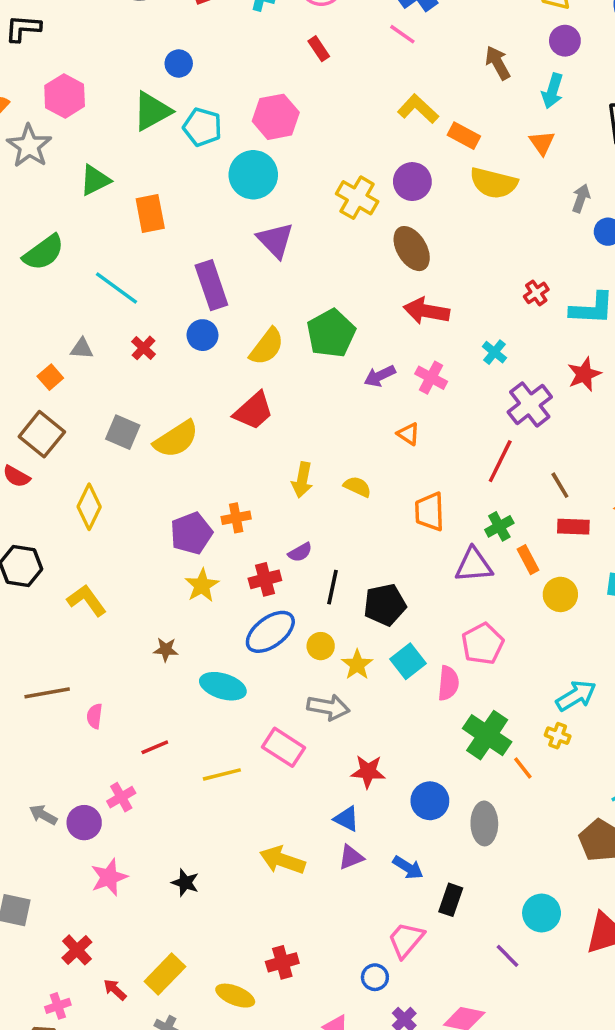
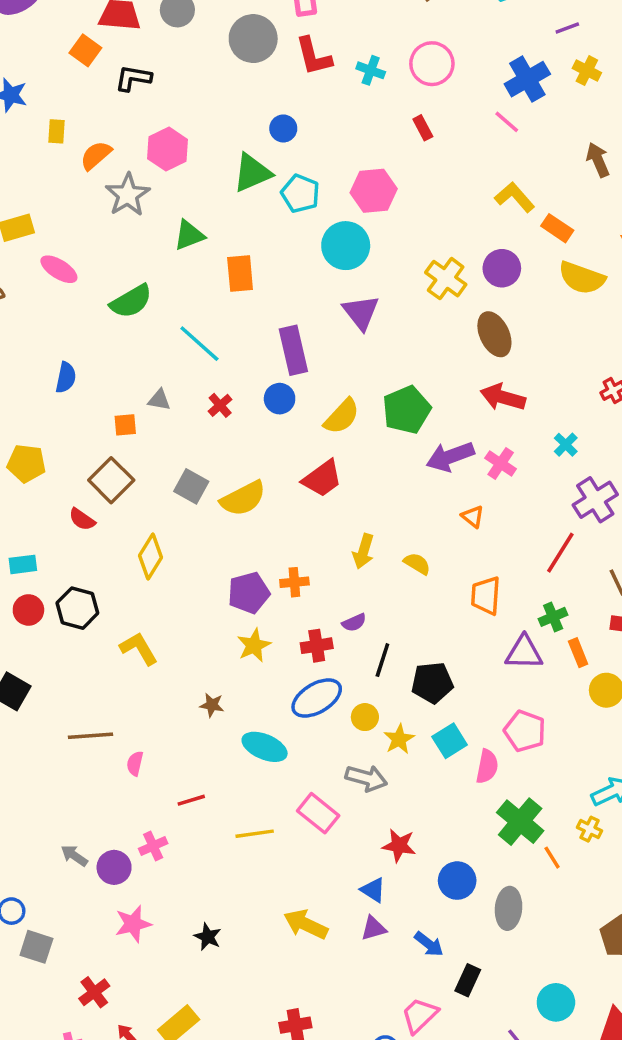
purple arrow: (380, 376) -> (450, 457), size x1.5
orange square: (50, 377) -> (125, 425), turned 30
pink pentagon: (483, 644) -> (525, 731), turned -30

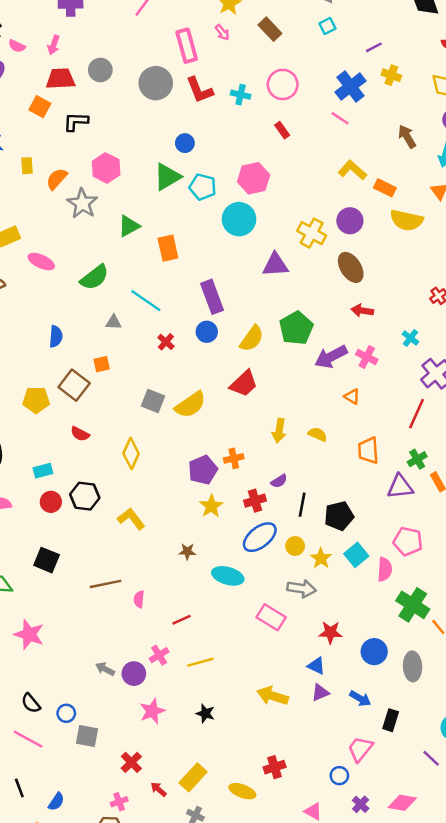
purple triangle: (361, 312) -> (275, 265), moved, turned -48
red arrow: (503, 397) -> (362, 311), size x0.7
gray triangle: (159, 400) -> (114, 322), moved
brown square: (111, 480) -> (74, 385), moved
yellow line: (255, 834) -> (200, 662), moved

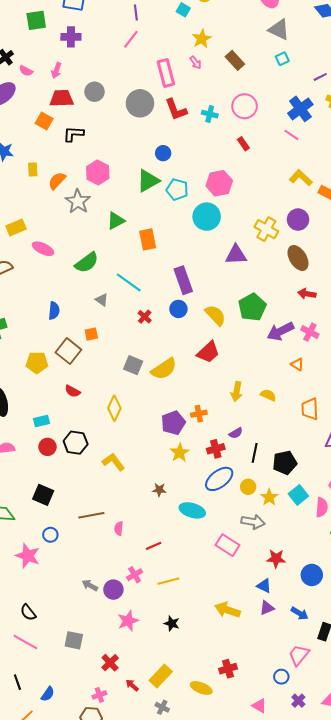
gray triangle: (114, 322) -> (102, 300), turned 32
yellow semicircle: (252, 339) -> (215, 315), turned -80
blue circle: (66, 713) -> (50, 535), moved

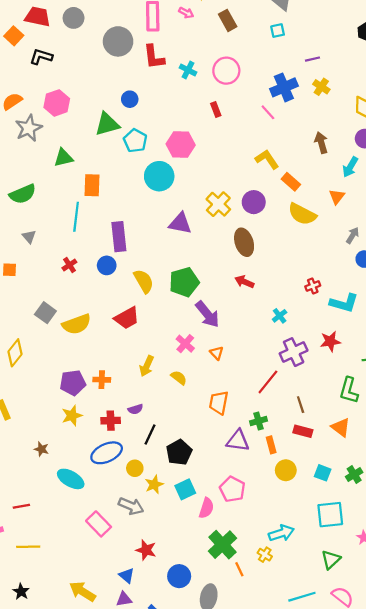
pink arrow: (196, 63) -> (186, 13), turned -40
cyan line: (129, 282) -> (76, 217), moved, turned 48
purple arrow: (280, 331) -> (207, 314), turned -116
pink cross: (310, 332) -> (185, 344), moved
black pentagon: (285, 463) -> (179, 452), turned -30

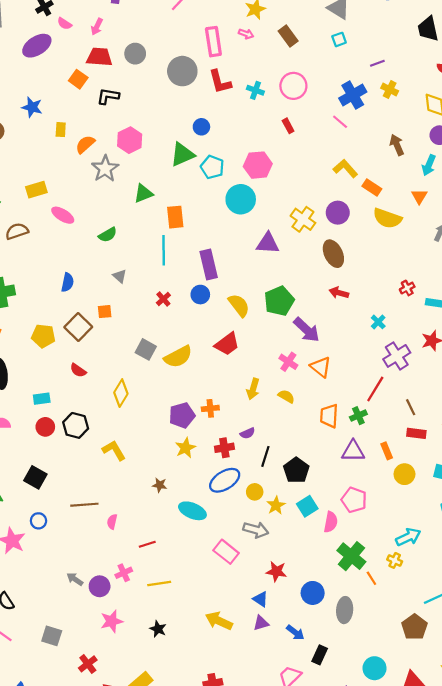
green semicircle: (23, 194) -> (108, 235), size x0.7
orange triangle: (217, 353) -> (321, 367), size x1.5
green cross: (259, 421) -> (358, 416), moved

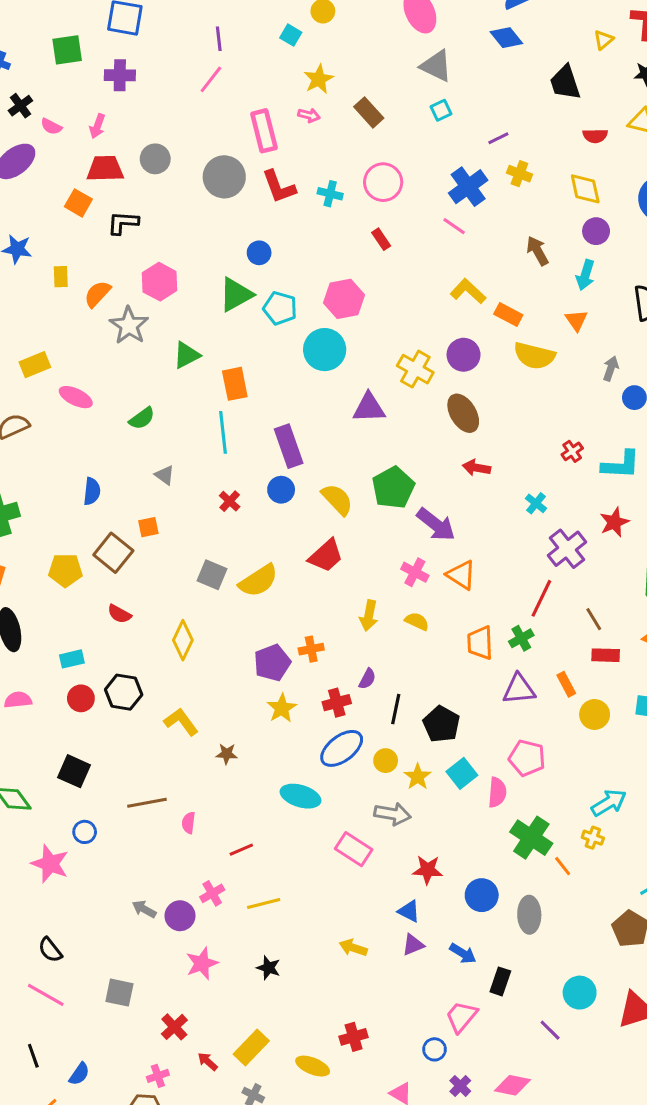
purple semicircle: (248, 433) -> (367, 679), turned -32
brown star: (160, 485) -> (227, 754), moved
yellow arrow: (219, 621) -> (353, 948), size x0.7

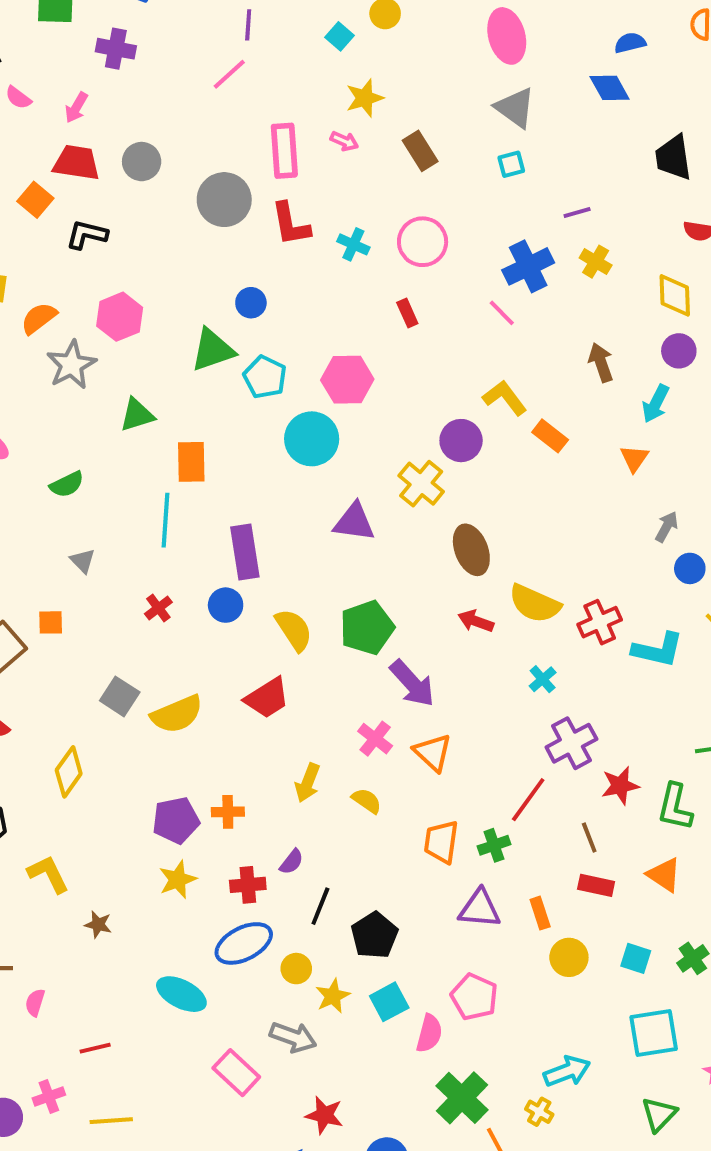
purple circle: (464, 355) -> (461, 441), moved
yellow semicircle: (534, 356) -> (535, 604), moved
red cross: (572, 451) -> (600, 622), size x1.5
red star: (614, 522) -> (620, 786), moved

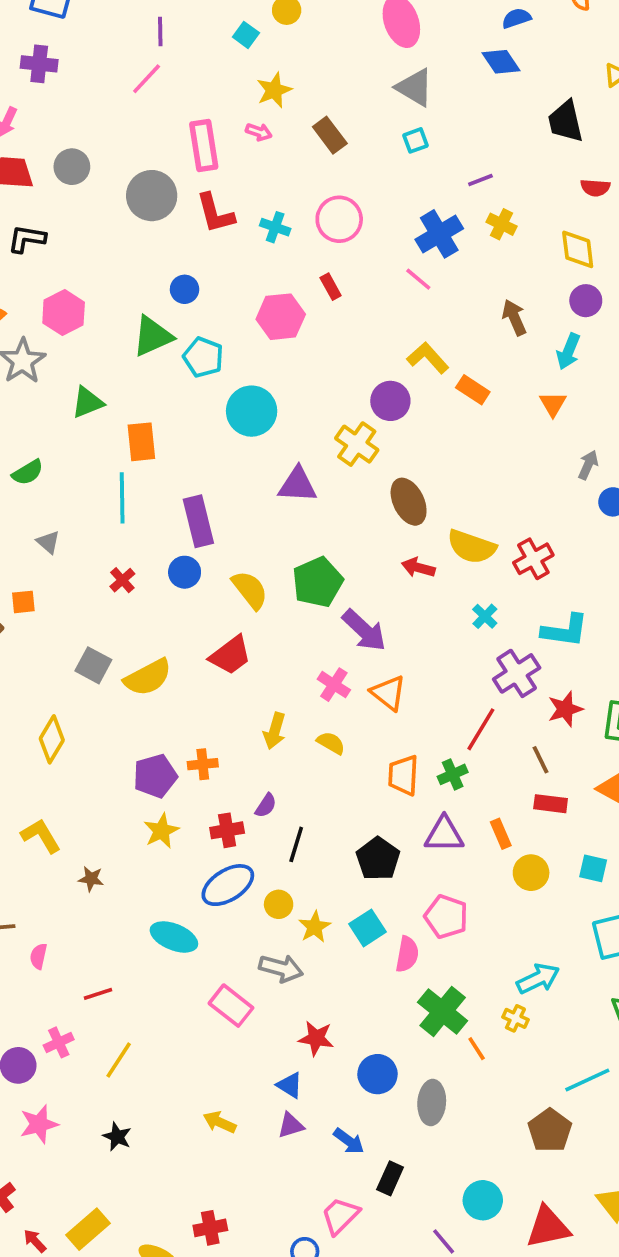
pink hexagon: (347, 380) -> (281, 317), moved
cyan L-shape: (658, 650) -> (565, 631), moved
black pentagon: (374, 935) -> (378, 859), moved
yellow line: (111, 1121) -> (119, 1060), turned -48

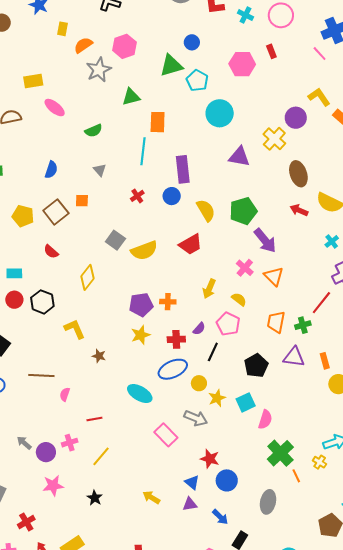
pink pentagon: (446, 917) -> (228, 324), moved
blue circle: (378, 1074) -> (227, 480), moved

